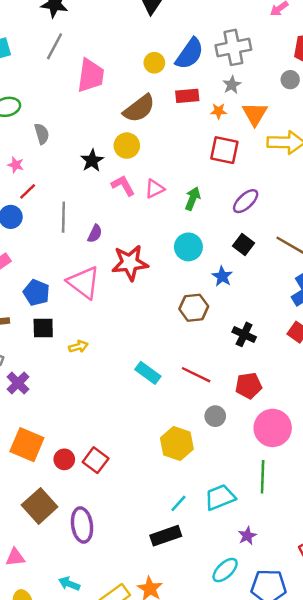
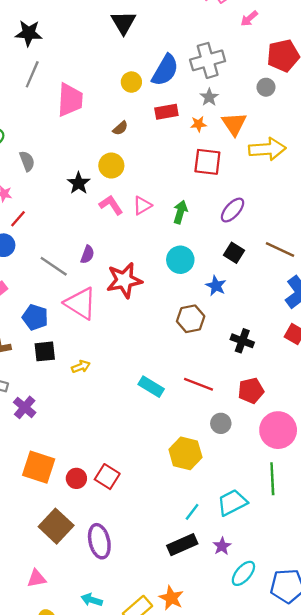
brown semicircle: (139, 108) -> (120, 128), size x0.5
gray line: (63, 217) -> (54, 266), moved, turned -52
purple star: (247, 536) -> (222, 546), moved

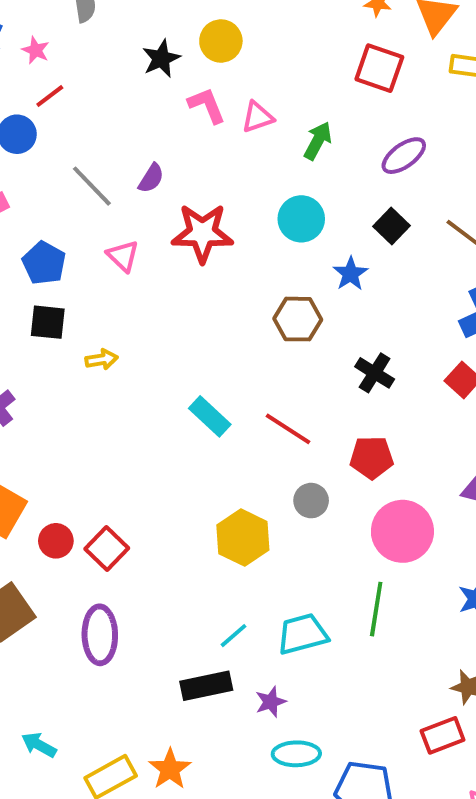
pink triangle: (81, 303) -> (123, 256), size x0.6
purple ellipse: (99, 541) -> (100, 635), moved
cyan ellipse: (243, 573) -> (296, 754), turned 36

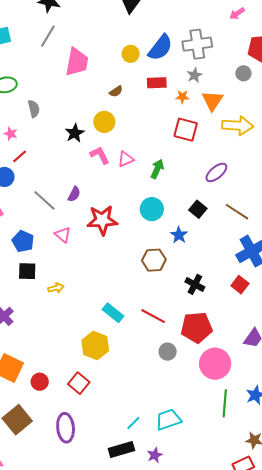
purple ellipse: (404, 156) -> (216, 172), moved
red pentagon: (372, 457) -> (197, 327), size x1.4
yellow hexagon: (243, 538) -> (95, 345), moved
red square: (107, 549) -> (79, 383), moved
green line: (376, 609) -> (225, 403), moved

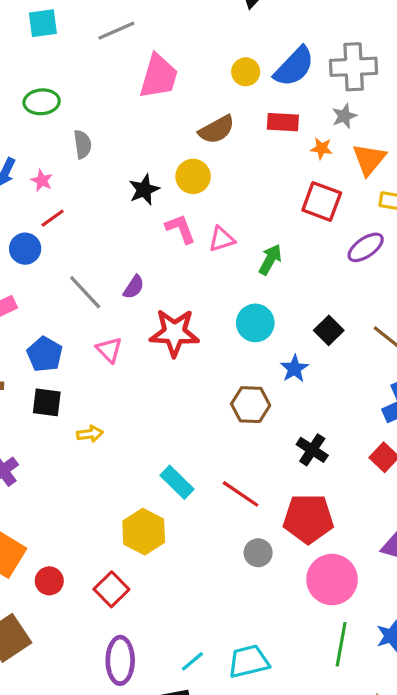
gray line: (48, 36) -> (116, 31), turned 30
brown semicircle: (116, 91) -> (217, 130), size x1.6
purple ellipse: (216, 172) -> (366, 247), moved
purple ellipse: (66, 428) -> (120, 660), moved

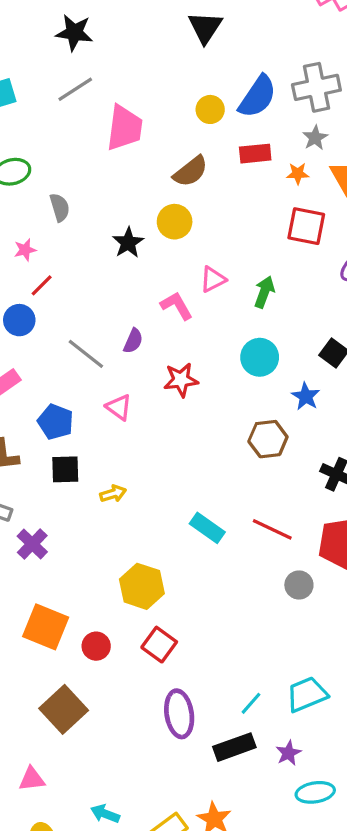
pink star: (42, 181) -> (25, 250), turned -30
pink L-shape: (180, 229) -> (177, 306), moved
red star: (174, 333) -> (181, 380), size x0.7
yellow hexagon: (144, 532) -> (142, 586), moved

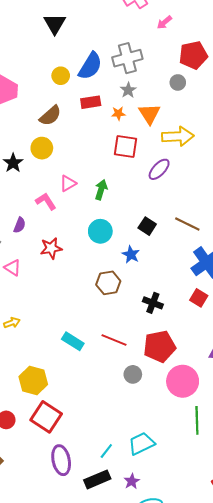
red square: (159, 645) -> (46, 417), size x1.4

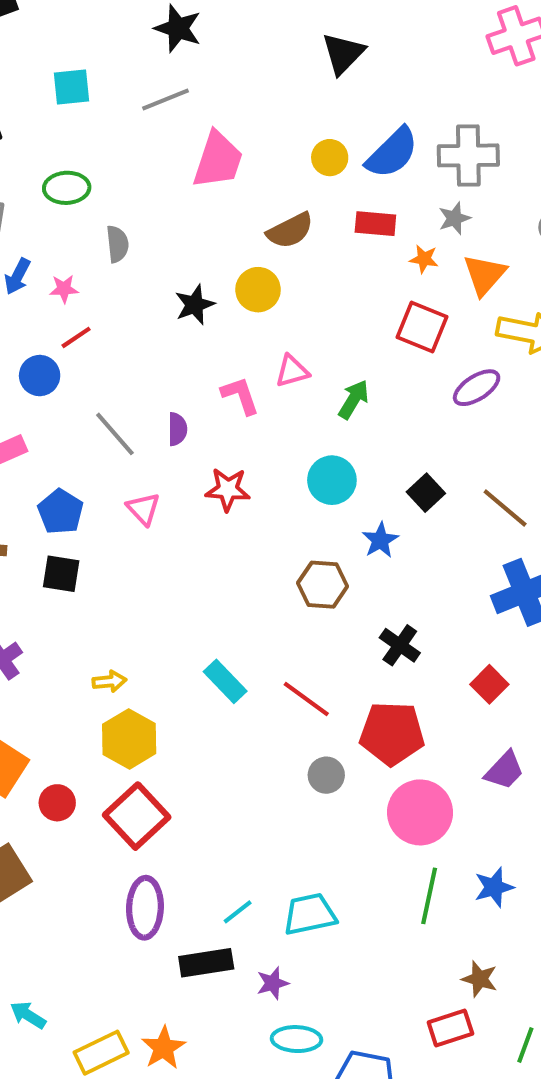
purple semicircle: (20, 225) -> (177, 429), turned -35
red square: (199, 298) -> (489, 684), moved
yellow arrow: (12, 323) -> (109, 681), moved

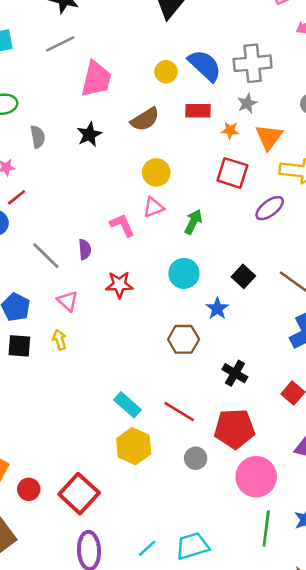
blue semicircle: (392, 153) -> (205, 66), turned -87
yellow circle: (258, 290) -> (156, 172), moved
black star: (195, 305) -> (89, 135), moved
yellow arrow: (109, 681) -> (59, 340), moved, turned -96
yellow hexagon: (129, 739) -> (134, 446), moved

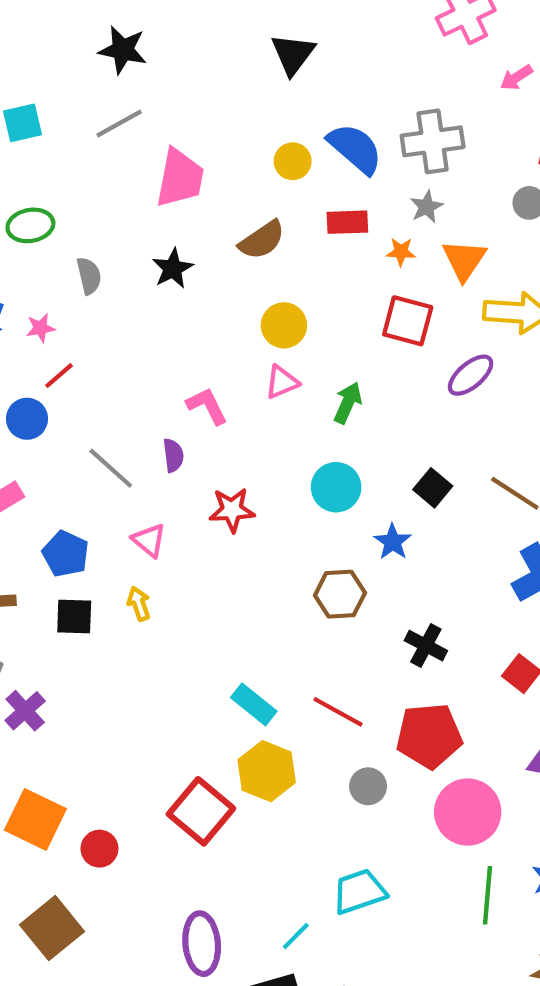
pink L-shape: (122, 225) -> (207, 406), moved
red square: (79, 494) -> (201, 811), moved
cyan trapezoid: (192, 546) -> (359, 892), moved

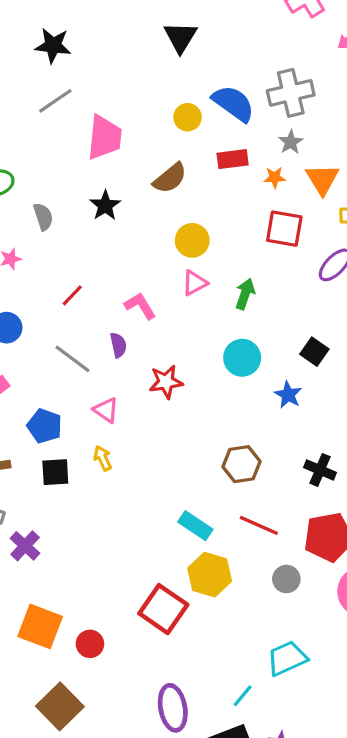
red line: (59, 376) -> (72, 295), moved
brown hexagon: (340, 594) -> (242, 464), moved

